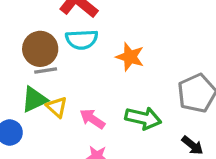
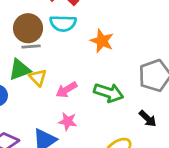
pink arrow: (92, 119) -> (66, 90), turned -70

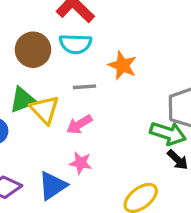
gray line: (31, 46) -> (84, 87), moved
yellow triangle: (38, 78) -> (45, 110), size x1.4
green arrow: (109, 93) -> (168, 133), moved

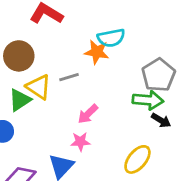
cyan semicircle: (75, 44) -> (111, 38), moved
yellow triangle: (45, 110) -> (39, 87), moved
pink arrow: (79, 124) -> (88, 114), moved

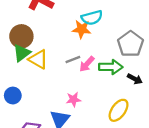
gray line: (69, 77) -> (73, 60), moved
green triangle: (20, 100) -> (22, 53), moved
green arrow: (148, 100) -> (111, 67), moved
pink arrow: (88, 114) -> (87, 64), moved

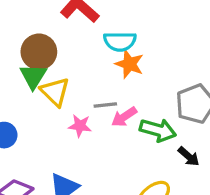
cyan semicircle: (92, 18) -> (120, 41), moved
green triangle: (22, 53) -> (33, 76), turned -36
pink star: (73, 99) -> (80, 126), moved

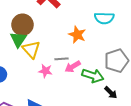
cyan semicircle: (120, 41) -> (104, 18), moved

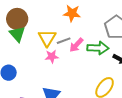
yellow triangle: (31, 49) -> (47, 38), moved, turned 30

